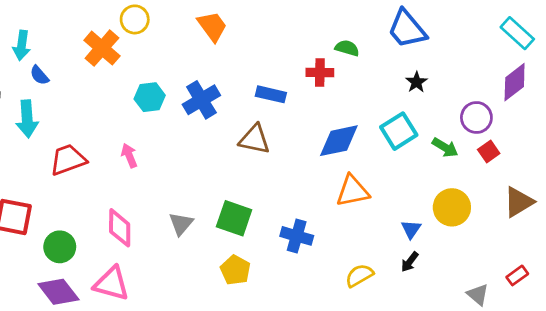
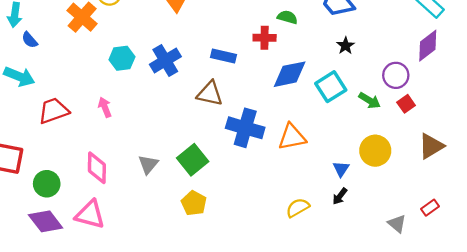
cyan arrow: (27, 119) -> (19, 76), turned -64
blue diamond: (339, 141) -> (290, 74), moved
green square: (234, 218) -> (193, 160), turned 32
blue cross: (297, 236) -> (245, 128), moved, size x1.4

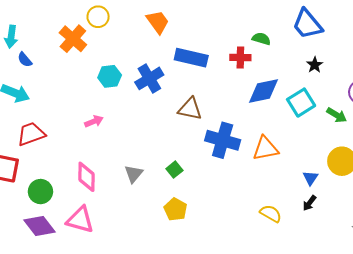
blue rectangle: (224, 56) -> (191, 58), moved, size x1.4
pink arrow: (105, 107) -> (94, 121), turned 90
red trapezoid: (54, 111) -> (31, 134), moved
green square: (193, 160) -> (174, 170), size x0.6
yellow semicircle: (298, 208) -> (271, 214), turned 60

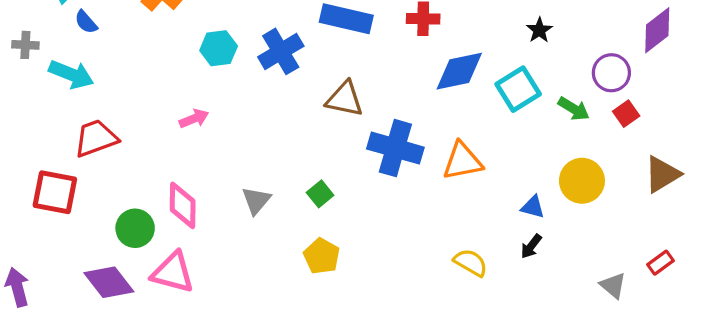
blue triangle: (310, 178) -> (533, 207), turned -49
green circle: (40, 192) -> (135, 228), moved

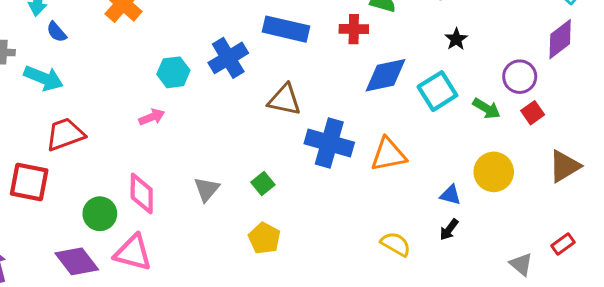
cyan hexagon: (219, 48) -> (173, 72), moved

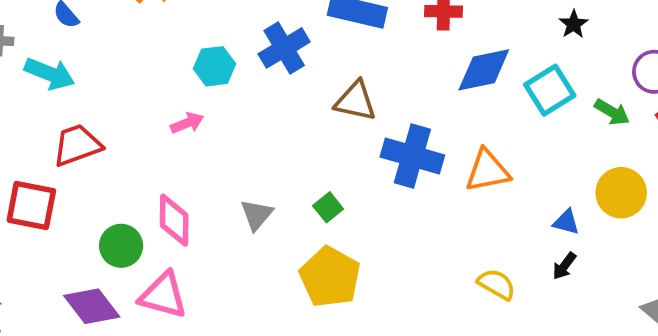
yellow pentagon: (264, 238) -> (330, 277), size x1.5

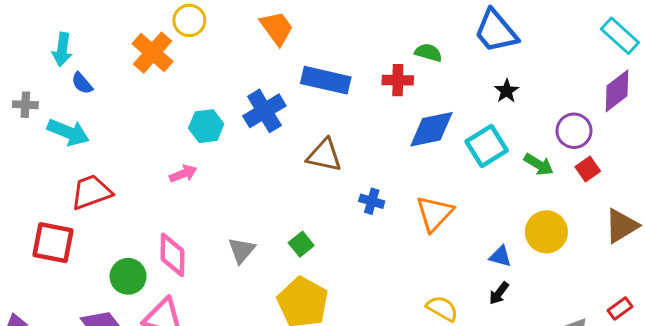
blue cross: (412, 156) -> (372, 201), size x0.5
orange triangle: (487, 171) -> (435, 213), turned -36

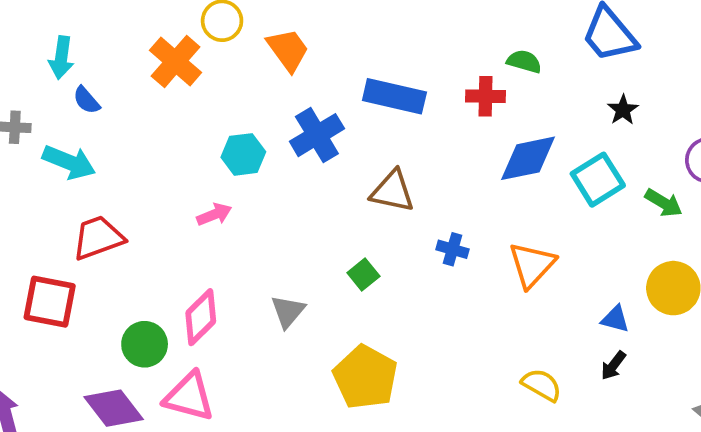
orange trapezoid: (277, 28) -> (288, 50), moved
green square: (301, 244) -> (363, 275), moved
pink diamond: (172, 255) -> (201, 317), turned 45

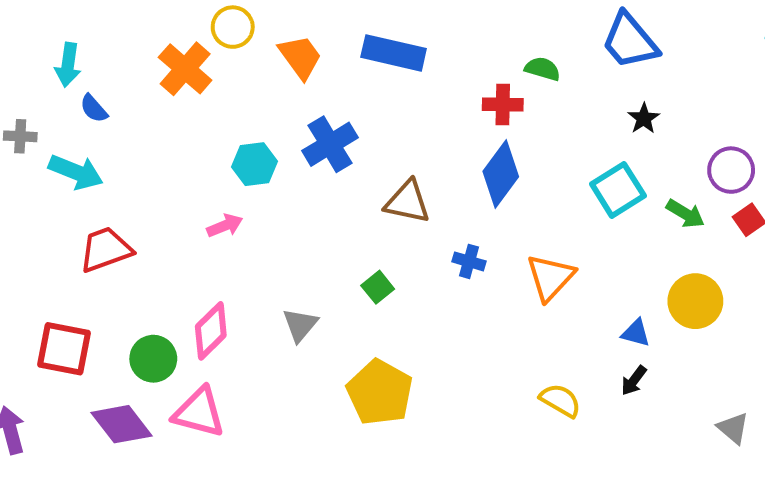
blue rectangle: (394, 96) -> (394, 53), moved
blue diamond: (528, 158) -> (501, 174), moved, turned -42
red square: (50, 302) -> (64, 349), moved

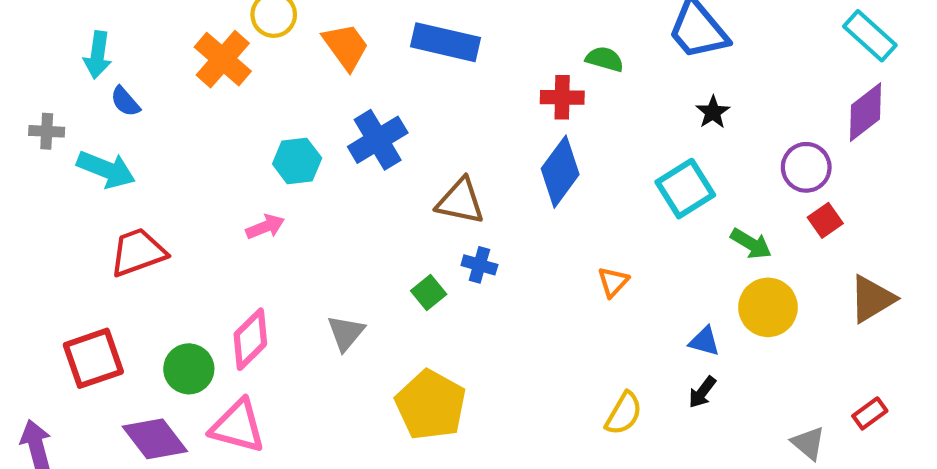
green arrow: (685, 214) -> (751, 244), moved
blue cross: (469, 261) -> (479, 265), moved
orange triangle: (550, 277) -> (613, 282), size x0.6
red square: (64, 349) -> (93, 358), turned -30
yellow semicircle: (560, 400) -> (624, 413), turned 90

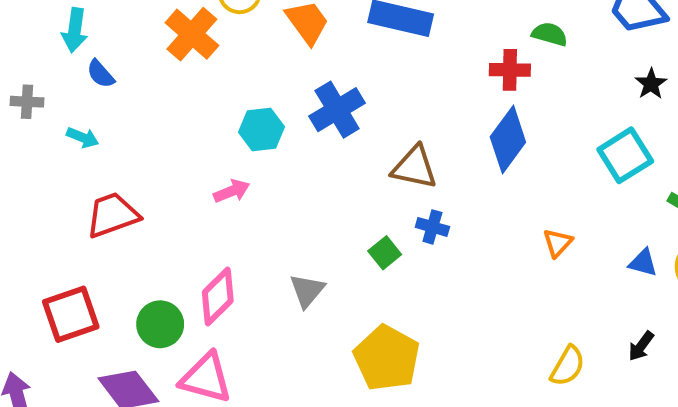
cyan arrow: (106, 169) -> (83, 137), size x0.6
blue triangle: (704, 341) -> (643, 263), moved

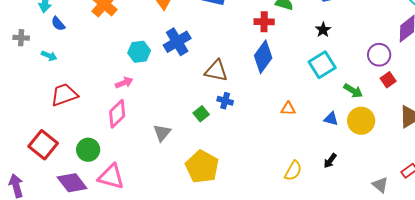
black star: (651, 84) -> (323, 30), moved
orange triangle: (558, 243) -> (288, 109), turned 49
pink diamond: (218, 296) -> (117, 114), moved
red square: (71, 314) -> (43, 145), turned -32

